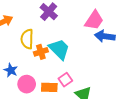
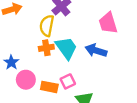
pink trapezoid: (94, 20) -> (108, 23), turned 120
blue arrow: (105, 36) -> (96, 50), moved
yellow semicircle: (27, 39) -> (47, 26), moved

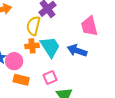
pink circle: (26, 80) -> (14, 61), moved
orange rectangle: (49, 87) -> (21, 80), moved

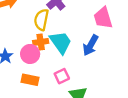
blue arrow: (77, 51) -> (91, 45), turned -78
pink circle: (14, 61) -> (30, 54), moved

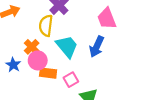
orange cross: (41, 42) -> (32, 47), moved, turned -32
orange rectangle: (30, 80) -> (48, 73), moved

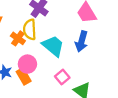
orange cross: (32, 47) -> (18, 38), moved
orange rectangle: (48, 73) -> (24, 76), moved, turned 63

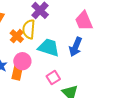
cyan trapezoid: (53, 46) -> (49, 48), turned -30
orange rectangle: (24, 76) -> (17, 72), turned 35

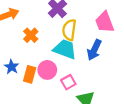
yellow semicircle: (29, 29) -> (69, 30), moved
pink circle: (22, 61) -> (47, 70), moved

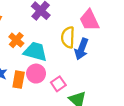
yellow semicircle: (69, 30) -> (68, 37), moved
cyan trapezoid: (65, 49) -> (35, 52), moved

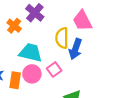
orange cross: (16, 40) -> (14, 26), moved
pink square: (58, 84) -> (54, 69), moved

